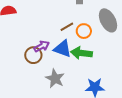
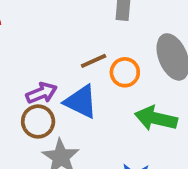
green arrow: (81, 53) -> (156, 118), moved
brown circle: (33, 55) -> (38, 121), moved

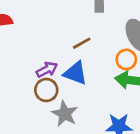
orange circle: (125, 72) -> (126, 59), moved

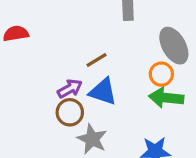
brown line: (82, 43) -> (96, 60), moved

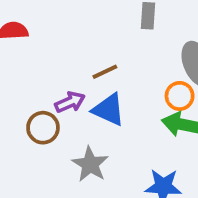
brown circle: (70, 112) -> (43, 128), moved

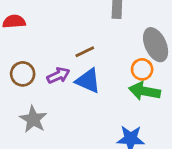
brown circle: (43, 128) -> (23, 74), moved
gray star: (90, 164) -> (33, 119), moved

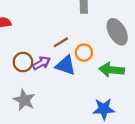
orange circle: (142, 69) -> (84, 53), moved
brown circle: (23, 74) -> (23, 62), moved

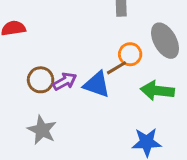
brown line: (61, 42) -> (116, 68), moved
orange circle: (84, 53) -> (130, 54), moved

